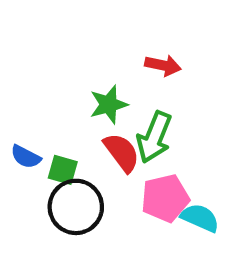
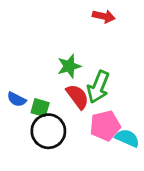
red arrow: (163, 65) -> (104, 16), moved

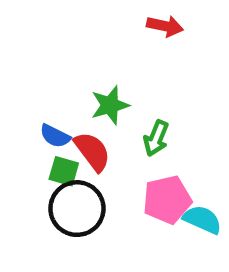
green arrow: (98, 87) -> (156, 138), size x0.7
red semicircle: (77, 97) -> (92, 151), moved
blue semicircle: (17, 99) -> (55, 136), moved

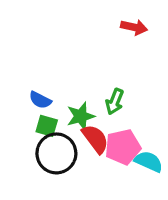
red arrow: (165, 26) -> (134, 27), moved
green star: (110, 105) -> (81, 116), moved
red semicircle: (92, 151) -> (95, 139), moved

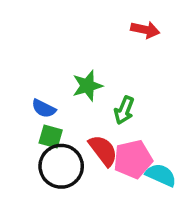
green star: (81, 116) -> (87, 86), moved

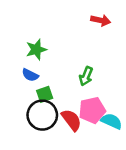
green star: (87, 86) -> (36, 49), moved
green square: (51, 136) -> (45, 94), moved, turned -35
red semicircle: (103, 150) -> (71, 120), moved

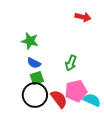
green star: (36, 49) -> (30, 41), turned 30
blue semicircle: (30, 75) -> (34, 63), moved

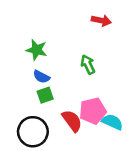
green arrow: (71, 63) -> (88, 65), moved, turned 133
black circle: (35, 95) -> (33, 132), moved

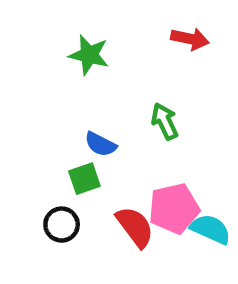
green star: (37, 50) -> (89, 55), moved
blue semicircle: (41, 77) -> (101, 144), moved
black circle: (33, 132) -> (62, 225), moved, size x0.6

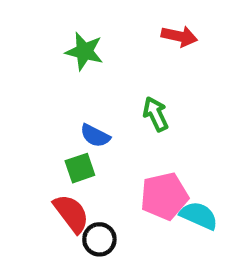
black circle: (62, 225) -> (99, 239), moved
red semicircle: (135, 227) -> (71, 213), moved

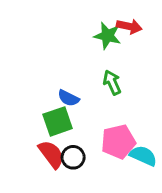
green star: (84, 51) -> (107, 36), moved
green square: (80, 168) -> (58, 121), size x1.4
black circle: (99, 239) -> (73, 157), moved

